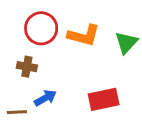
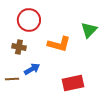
orange L-shape: (84, 35) -> (59, 44), moved
red rectangle: (104, 99) -> (73, 83), moved

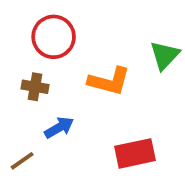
brown line: (12, 79) -> (22, 161), moved, turned -32

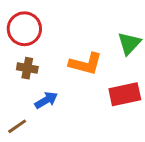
red circle: (54, 37) -> (24, 29), moved
red rectangle: (135, 153) -> (125, 94), moved

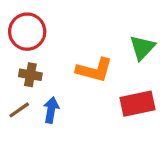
blue arrow: (46, 100) -> (51, 110), turned -50
brown line: (17, 126) -> (19, 110), moved

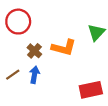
brown cross: (30, 75) -> (34, 51), moved, turned 32
red rectangle: (137, 104) -> (91, 90), moved

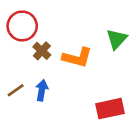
brown cross: (34, 51) -> (42, 51), moved

